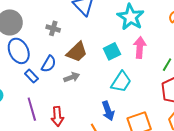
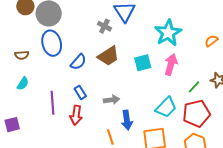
gray cross: (53, 28) -> (104, 26), moved
blue rectangle: (31, 76) -> (80, 92), moved
gray arrow: (72, 77) -> (111, 100), moved
cyan trapezoid: (121, 82) -> (166, 107), moved

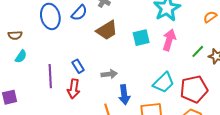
brown semicircle: (22, 55) -> (15, 35), moved
blue semicircle: (78, 62) -> (79, 13), moved
green line: (194, 87) -> (198, 51), moved

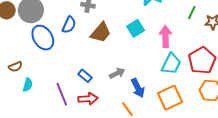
pink arrow: (169, 40) -> (165, 36), moved
green line: (198, 51) -> (192, 13), moved
red arrow: (74, 89) -> (88, 99), turned -84

